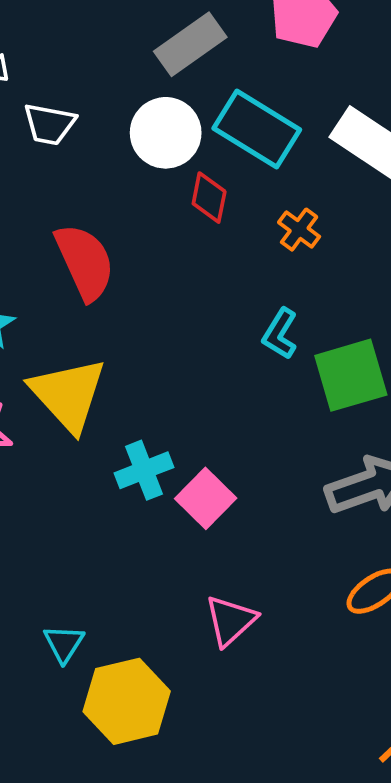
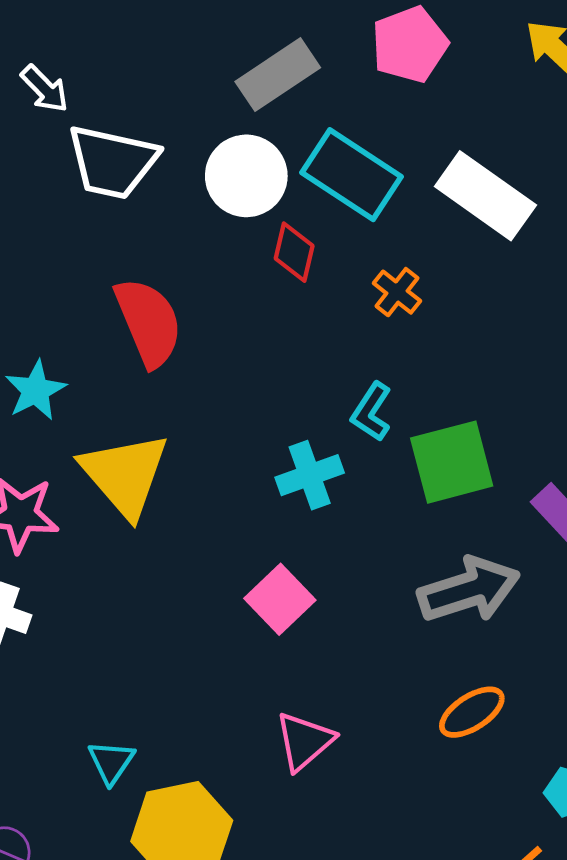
white trapezoid: (49, 124) -> (112, 162), size x1.5
cyan cross: (144, 470) -> (310, 475), moved

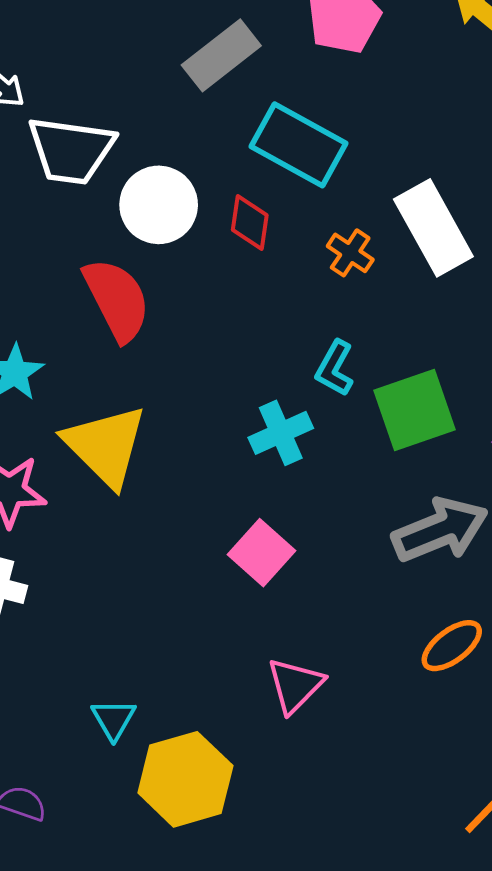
white circle: (246, 176) -> (159, 205), moved
white rectangle: (485, 196) -> (433, 228), moved, turned 30

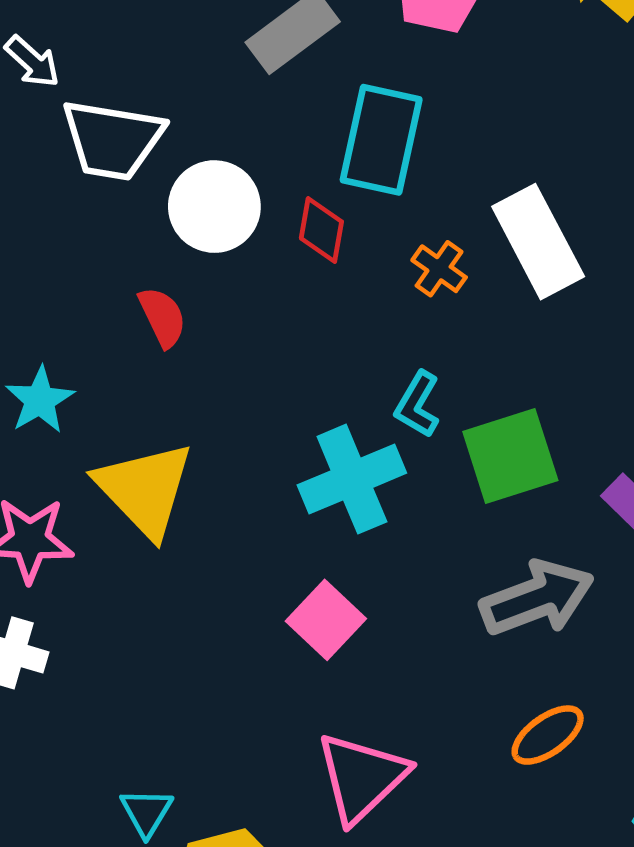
cyan rectangle: (298, 145) -> (381, 140), turned 72
red semicircle: (117, 300) -> (162, 317), size x0.6
cyan cross: (281, 433) -> (352, 479), size x1.4
pink triangle: (295, 685) -> (362, 777), size x1.4

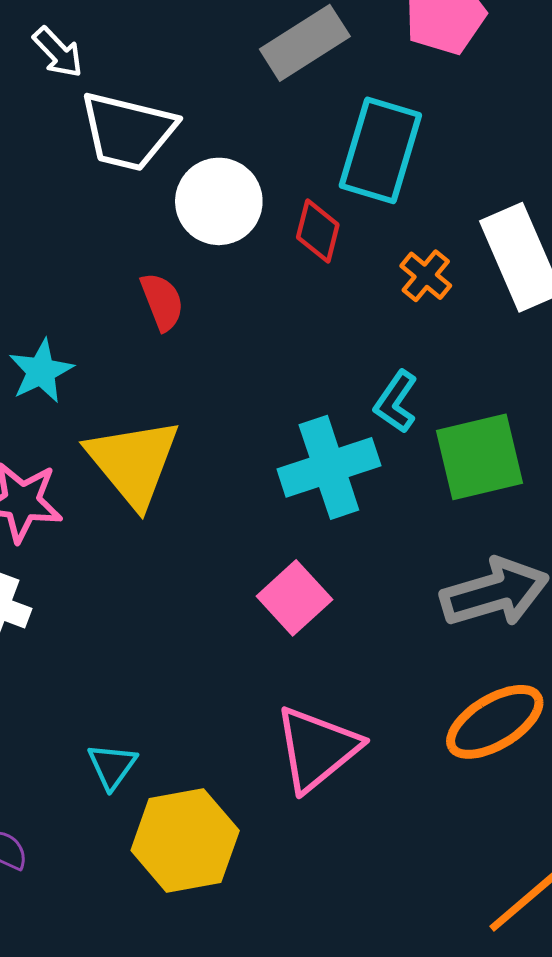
orange ellipse: (548, 735) -> (495, 722), size x1.4

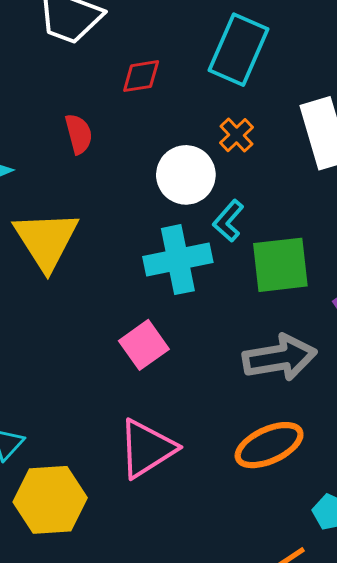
white circle: (219, 201) -> (186, 175), moved
red diamond: (318, 231) -> (141, 76), moved, turned 60
orange cross: (426, 276) -> (237, 135), moved

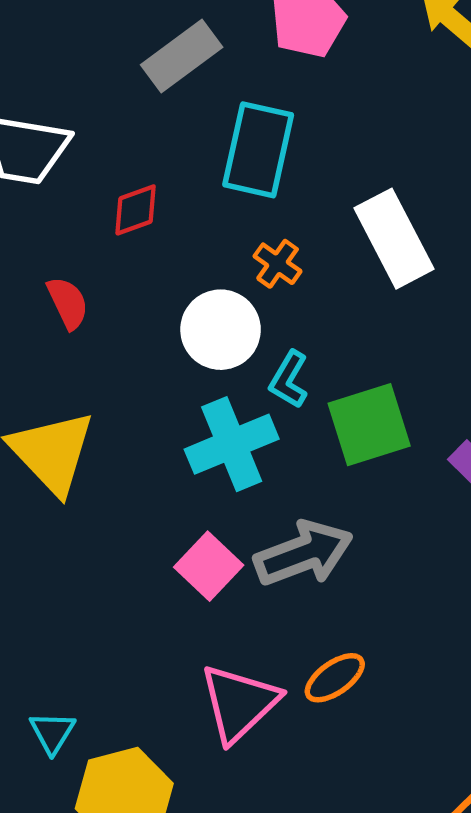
gray arrow: (280, 358) -> (304, 553), moved
orange ellipse: (269, 445) -> (335, 678), moved, size x0.7

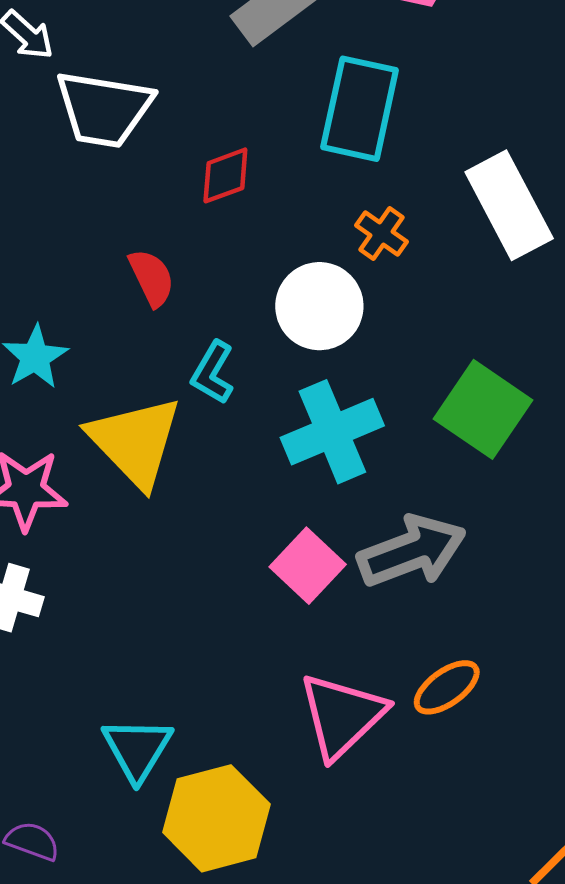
cyan L-shape: (289, 380) -> (213, 373), moved
green square: (369, 425) -> (483, 409), turned -38
cyan triangle: (52, 732) -> (137, 749), size x1.4

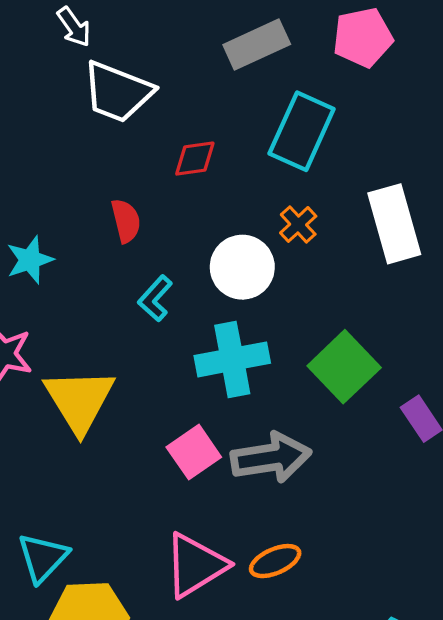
yellow triangle: (135, 442) -> (79, 400), moved

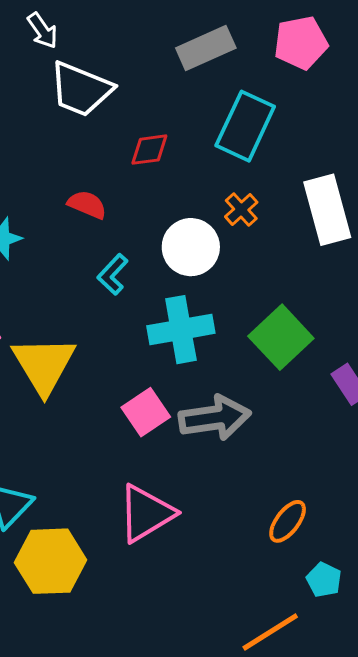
red semicircle: (126, 221) -> (87, 205), turned -54
orange ellipse: (275, 561) -> (288, 521), moved, turned -30

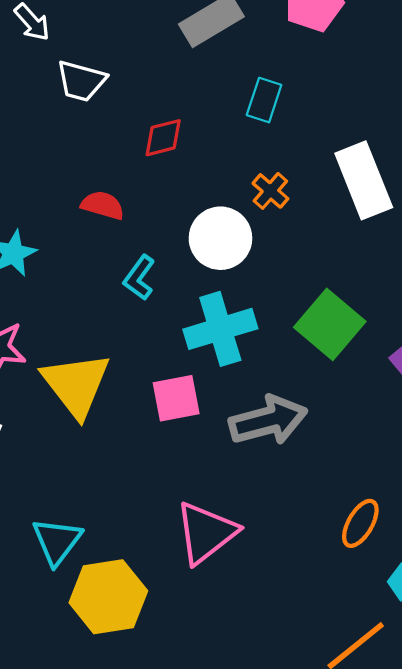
white trapezoid: (81, 89) -> (81, 81), size x0.7
cyan rectangle: (245, 126) -> (264, 100), size x0.6
pink square: (146, 412) -> (176, 398), moved, turned 30

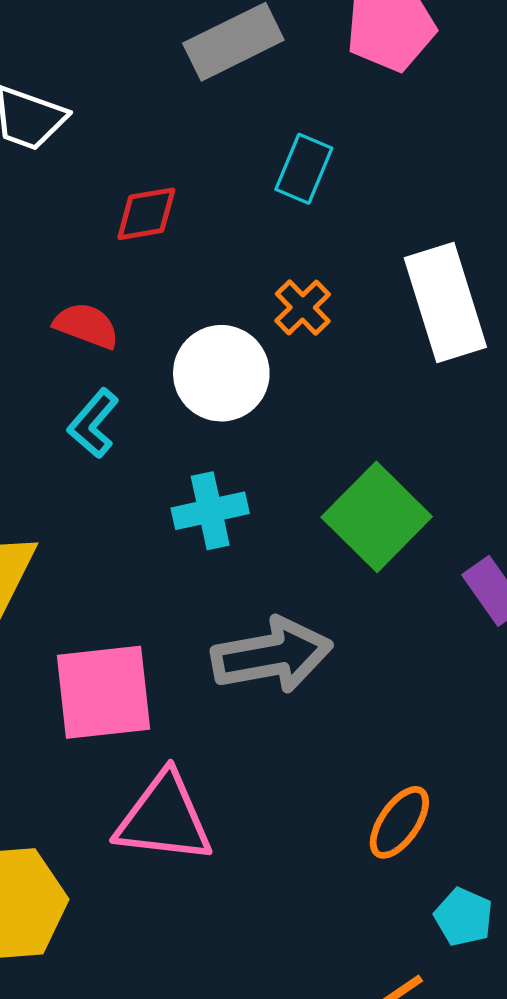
red semicircle: (103, 205) -> (86, 326), moved
cyan cross: (220, 329) -> (210, 511), size x0.7
pink square: (176, 398) -> (104, 692), moved, size x1.4
pink triangle: (206, 533) -> (164, 818), turned 40

